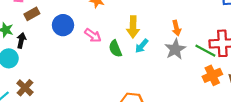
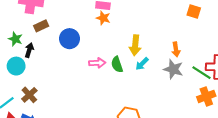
pink arrow: (93, 35) -> (97, 63), moved, turned -42
gray star: (175, 49) -> (173, 69), turned -30

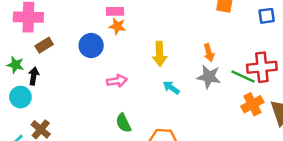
blue circle: (70, 39) -> (91, 46), moved
green semicircle: (117, 64) -> (123, 123), moved
cyan arrow: (142, 64) -> (171, 88), moved, turned 88

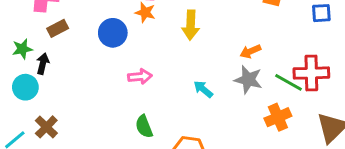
orange arrow: (209, 53) -> (250, 51), turned 78
yellow arrow: (160, 54) -> (191, 25), moved
green star: (15, 65) -> (22, 49), turned -30
orange cross: (252, 104) -> (278, 117), moved

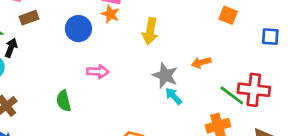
gray star: (248, 80) -> (165, 75), moved
cyan arrow: (203, 89) -> (174, 96), moved
green semicircle: (144, 126) -> (64, 101), moved

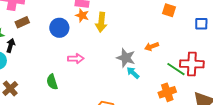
yellow arrow: (150, 31) -> (101, 22), moved

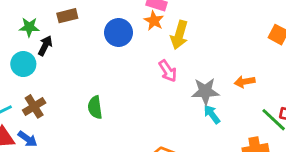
gray star: (126, 58) -> (205, 91), turned -30
pink arrow: (76, 59) -> (168, 71), moved, turned 49

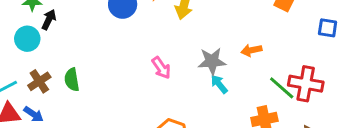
pink arrow: (168, 71) -> (161, 68), moved
green semicircle: (95, 107) -> (72, 80), moved

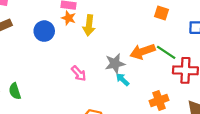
orange arrow: (251, 50) -> (143, 52), size x1.6
green line: (282, 88) -> (166, 52), moved

